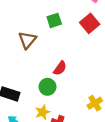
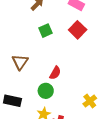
brown triangle: (27, 40) -> (20, 62), moved

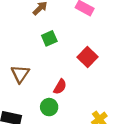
red square: (78, 30) -> (87, 57), moved

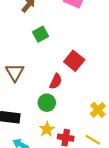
red square: (87, 57) -> (74, 61), moved

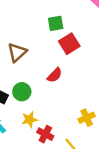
red square: (74, 61) -> (69, 44), moved
green circle: (47, 103) -> (22, 92), moved

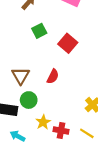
red square: (69, 44) -> (68, 43), moved
brown triangle: (17, 52) -> (21, 76), moved

